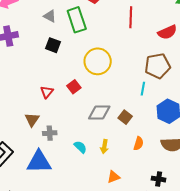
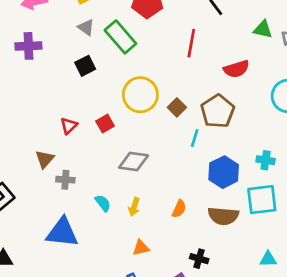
green rectangle: (77, 20) -> (120, 37), turned -30
black square: (53, 45) -> (85, 66), turned 35
brown pentagon: (157, 66) -> (218, 111), turned -30
brown square: (125, 117) -> (177, 107), moved
blue triangle: (39, 162) -> (62, 232), moved

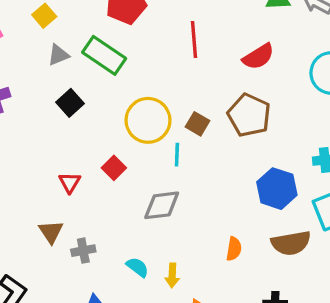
gray triangle: (86, 27) -> (58, 55), turned -42
cyan line: (195, 138) -> (177, 155), moved
yellow arrow: (134, 207) -> (172, 275), moved

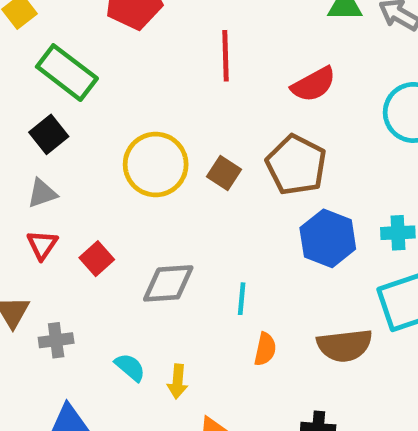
gray triangle: (58, 55) -> (42, 193), moved
green rectangle: (104, 55) -> (67, 73), moved
cyan line: (177, 155) -> (242, 299), moved
red square: (114, 168) -> (97, 259), moved
blue hexagon: (277, 189) -> (328, 238), moved

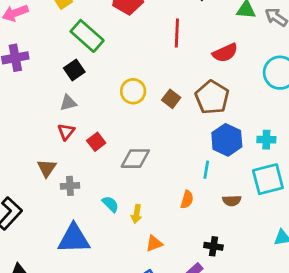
yellow circle: (156, 164) -> (133, 91), size x0.7
cyan line: (242, 299) -> (206, 170), moved
brown semicircle: (345, 345) -> (232, 201), size x0.6

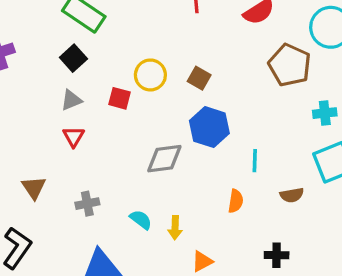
brown pentagon: (212, 97) -> (290, 65), moved
blue hexagon: (227, 140) -> (209, 127), moved
red square: (96, 142) -> (120, 98), moved, turned -30
brown triangle: (47, 168) -> (34, 188), moved

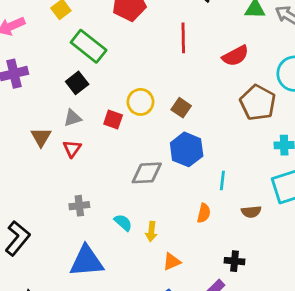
brown triangle: (34, 188) -> (41, 137), moved

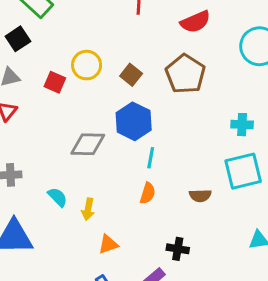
brown pentagon: (258, 103) -> (185, 74), moved
cyan line: (222, 180) -> (151, 158), moved

